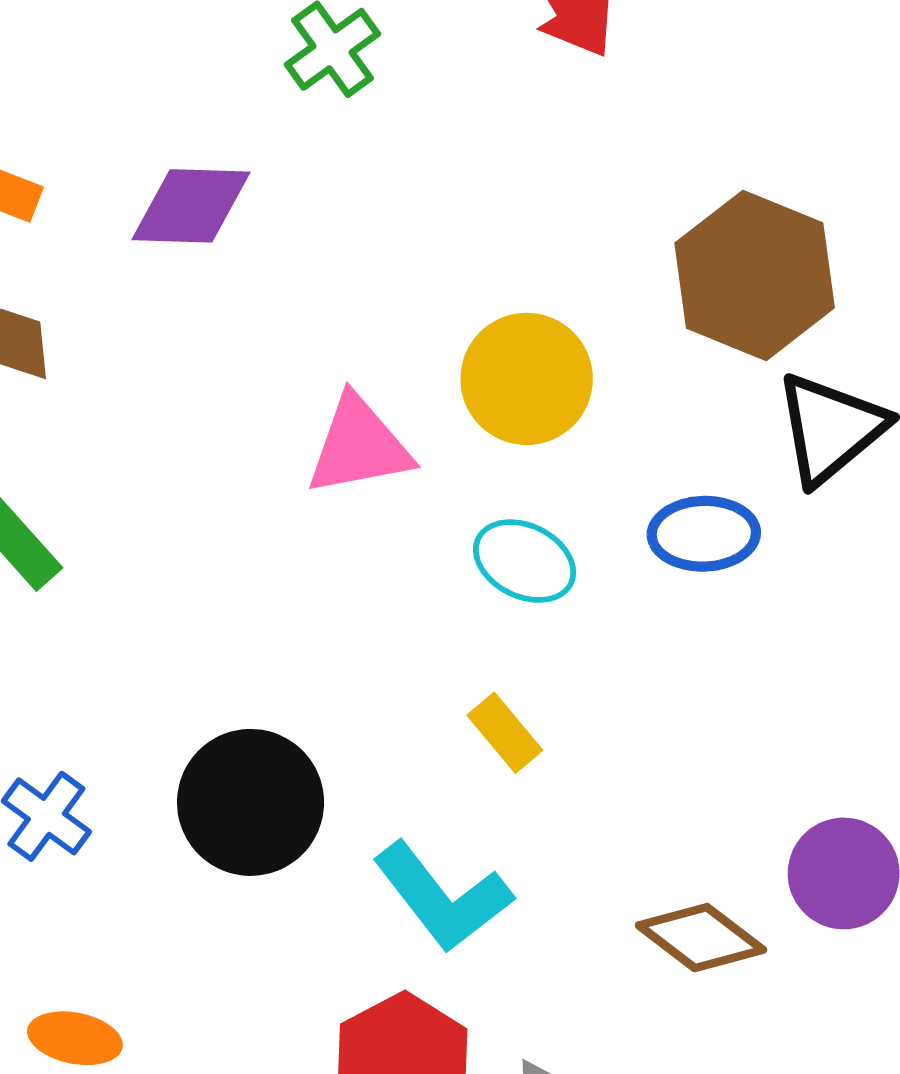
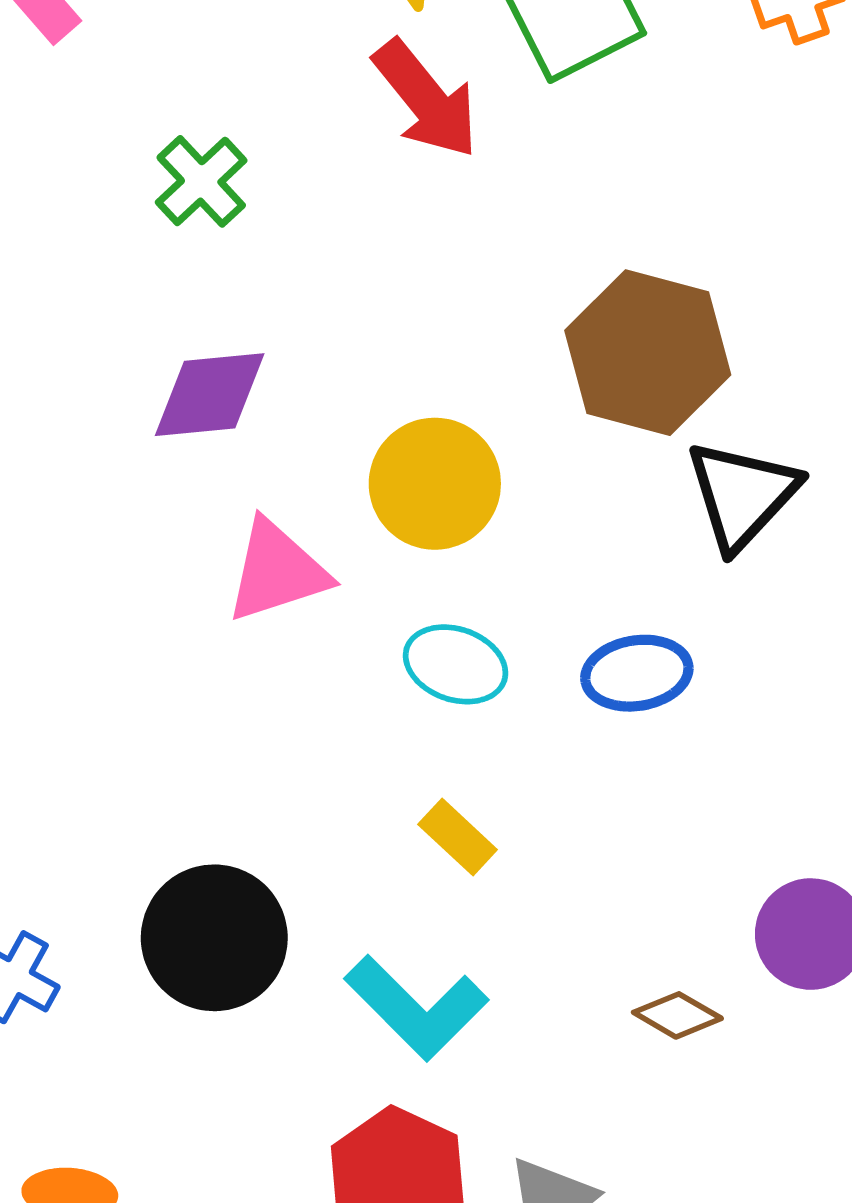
purple diamond: (191, 206) -> (210, 395), moved
blue ellipse: (704, 534) -> (637, 673), moved
brown diamond: (701, 938) -> (677, 1015), size x0.7

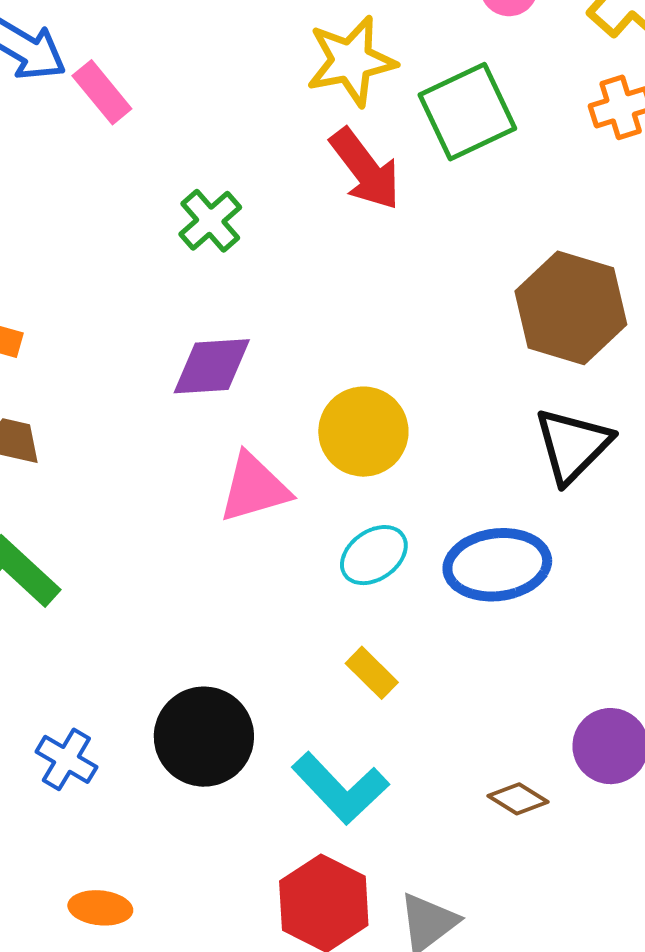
brown hexagon: (648, 353) -> (571, 308), moved
cyan ellipse: (456, 664) -> (374, 555), turned -56
blue ellipse: (637, 673) -> (497, 565), size x1.4

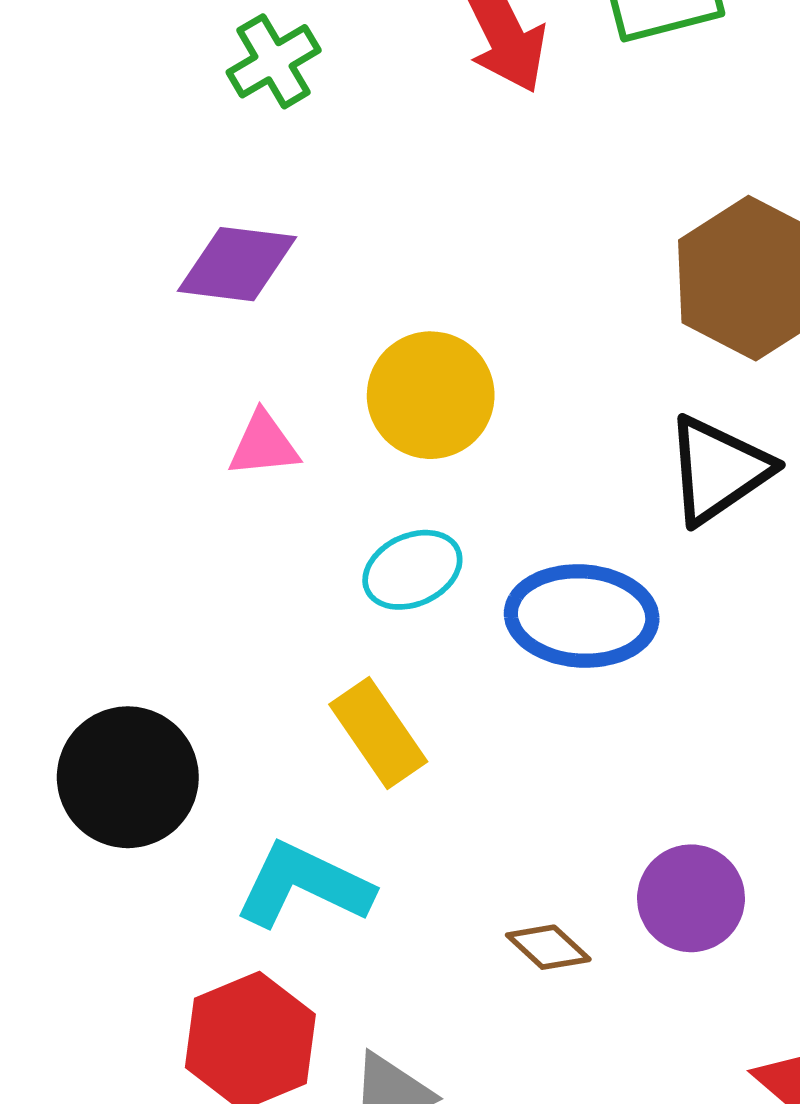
pink triangle: (254, 488) -> (264, 445), size x0.7
yellow rectangle: (372, 673) -> (378, 733), size x1.4
cyan L-shape: (340, 788) -> (304, 885), turned 148

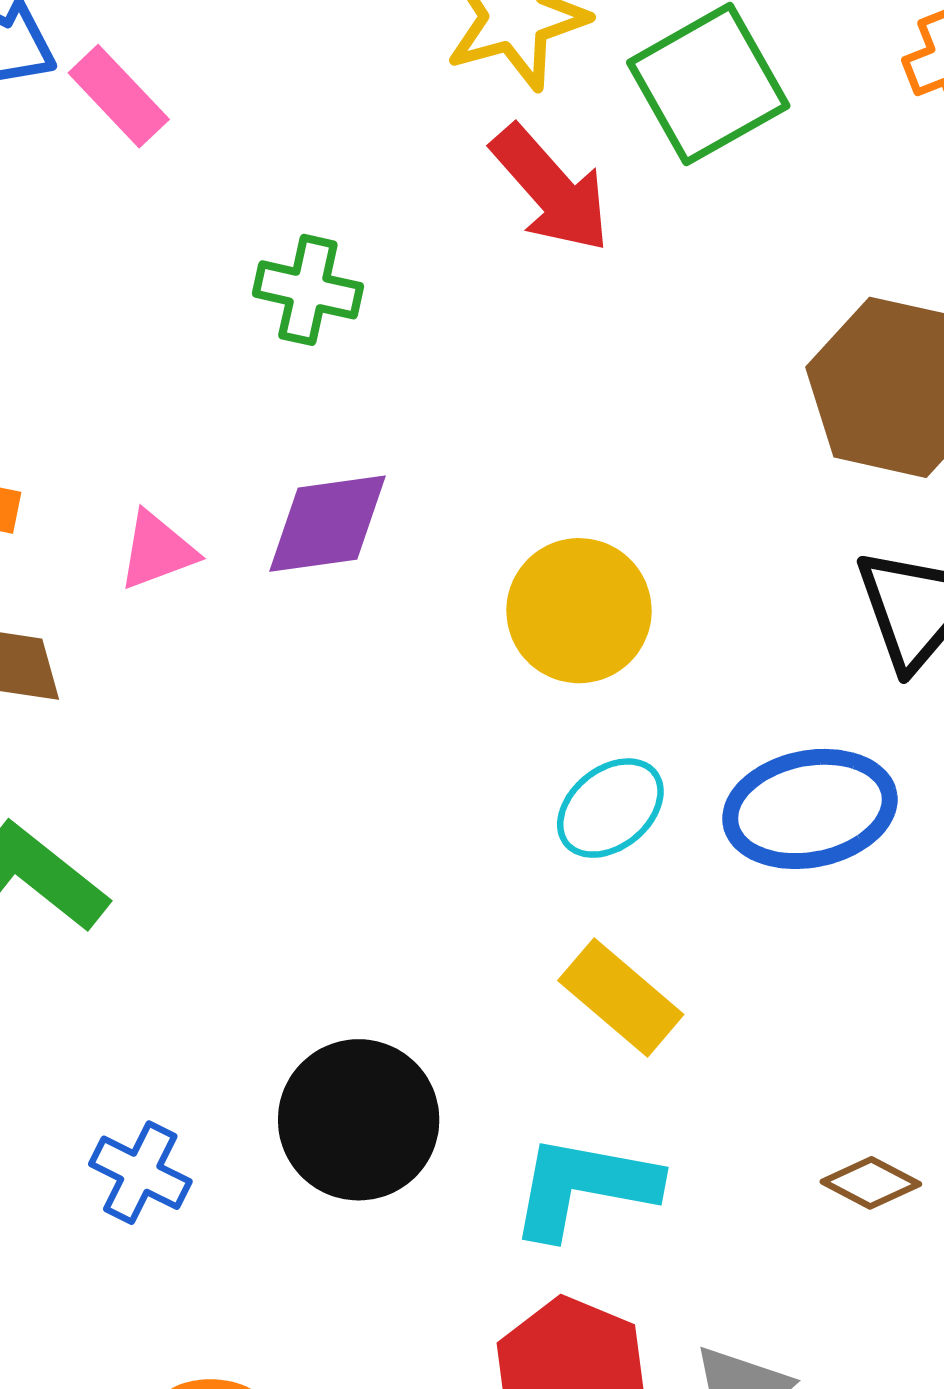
green cross: (274, 61) -> (308, 290), turned -32
pink triangle: (264, 445) -> (157, 551), moved

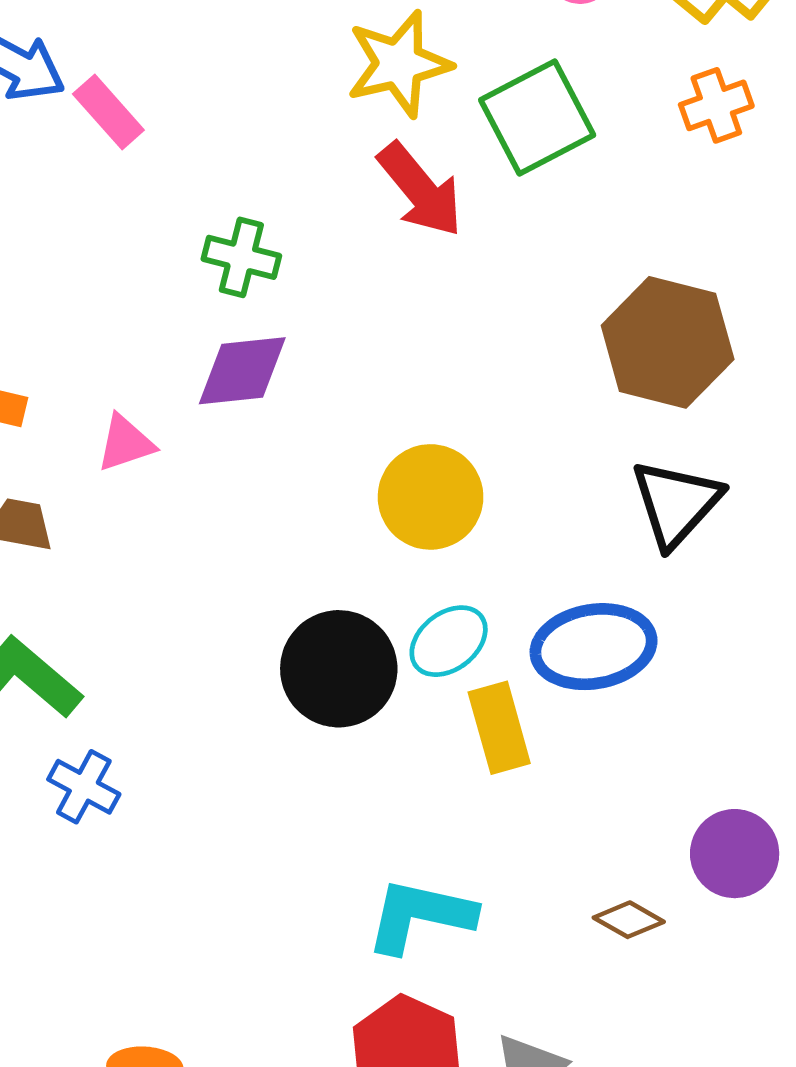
purple diamond: (327, 524) -> (242, 371), moved
yellow rectangle: (621, 997) -> (499, 728), moved, turned 32
black circle: (359, 1120) -> (339, 669), moved
blue cross: (140, 1173) -> (84, 787), moved

